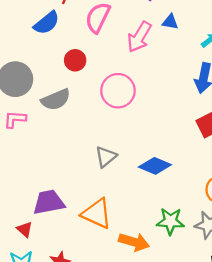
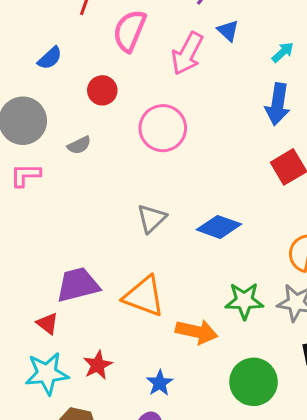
blue triangle: (170, 22) -> (228, 31), turned 36
blue semicircle: (47, 23) -> (50, 58), moved, size x0.7
gray semicircle: (56, 100) -> (79, 145), size x0.6

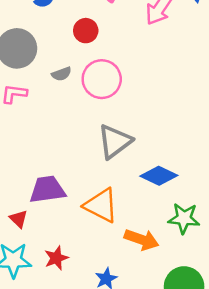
pink circle: (163, 128) -> (102, 79), moved
gray triangle: (152, 218) -> (115, 141), size x1.4
blue diamond: (219, 227) -> (159, 176), moved

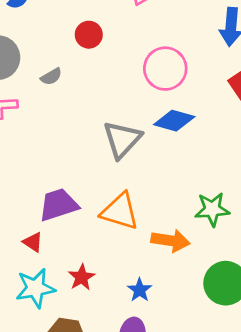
red circle: (86, 31) -> (89, 35), moved
pink circle: (102, 79) -> (165, 69), moved
blue diamond: (159, 176) -> (174, 121), moved

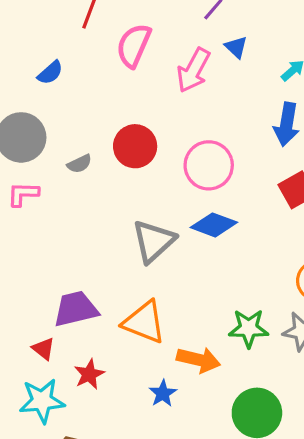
red circle: (89, 35) -> (135, 146), moved, size x1.4
red star: (82, 277) -> (89, 374), moved
blue star: (140, 290) -> (163, 393), moved

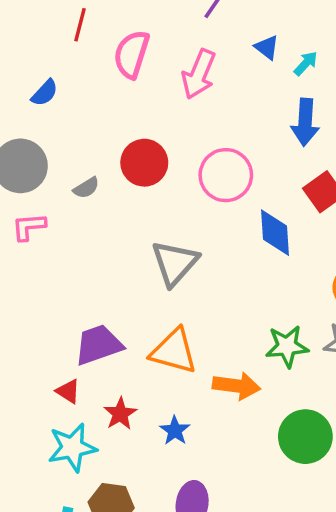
blue triangle: (236, 47) -> (267, 47), moved
blue diamond: (214, 225) -> (275, 233), moved, turned 72
blue star: (163, 393) -> (175, 431), moved

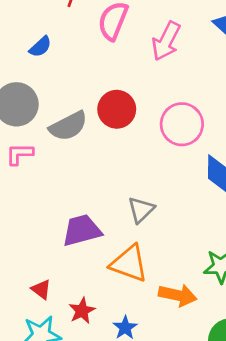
gray semicircle: (86, 188) -> (68, 126), size x1.8
gray triangle: (175, 263) -> (141, 210), moved, size x0.7
purple trapezoid: (98, 345) -> (82, 230), moved

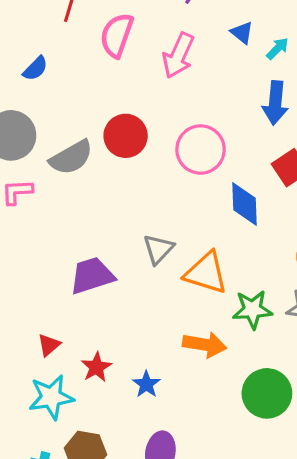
orange triangle: (129, 263) -> (206, 273), moved
red triangle: (41, 289) -> (49, 345), turned 45

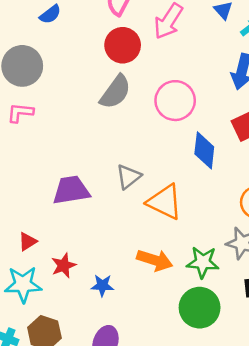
red circle: (126, 136) -> (123, 45), moved
gray semicircle: (71, 157) -> (115, 92), moved, turned -33
green star: (252, 309) -> (203, 262), moved
blue star: (146, 384) -> (102, 285), turned 30

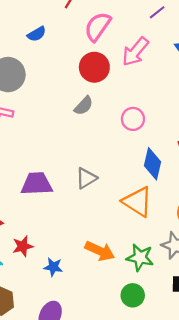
gray semicircle: (115, 92) -> (84, 106), size x0.7
pink circle: (175, 101) -> (133, 119), size x0.7
orange triangle: (165, 202) -> (137, 202), moved
green circle: (200, 308) -> (133, 295), size x0.7

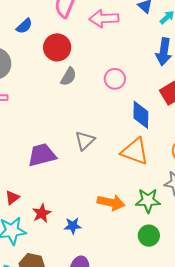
blue semicircle: (37, 34) -> (24, 26), moved
pink arrow: (135, 52) -> (104, 19), turned 60
red circle: (94, 67) -> (57, 47), moved

